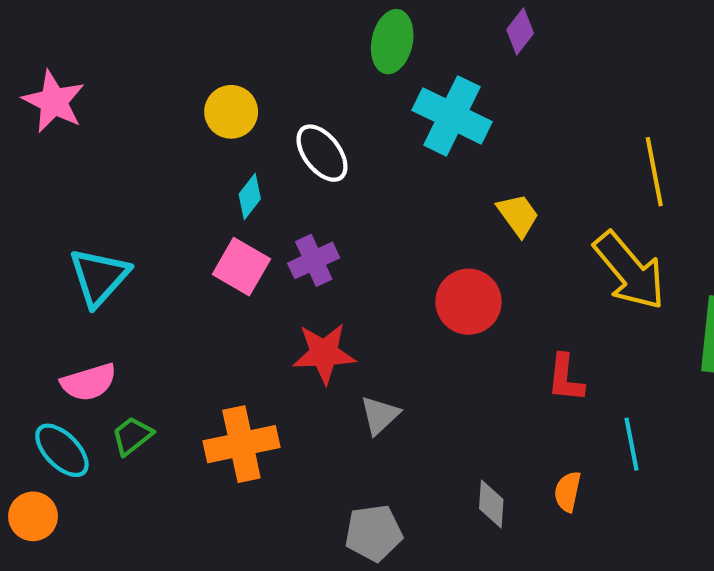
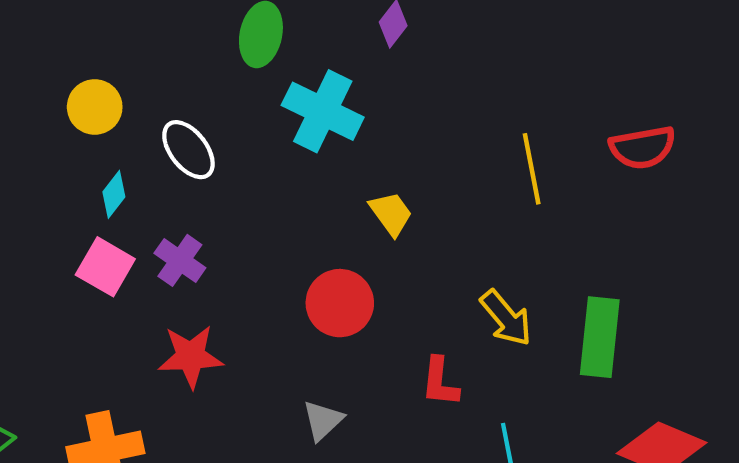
purple cross: (314, 260) -> (180, 260), turned -30
yellow arrow: (630, 271) -> (506, 318), moved, size x0.7
gray triangle: (380, 415) -> (323, 420), moved

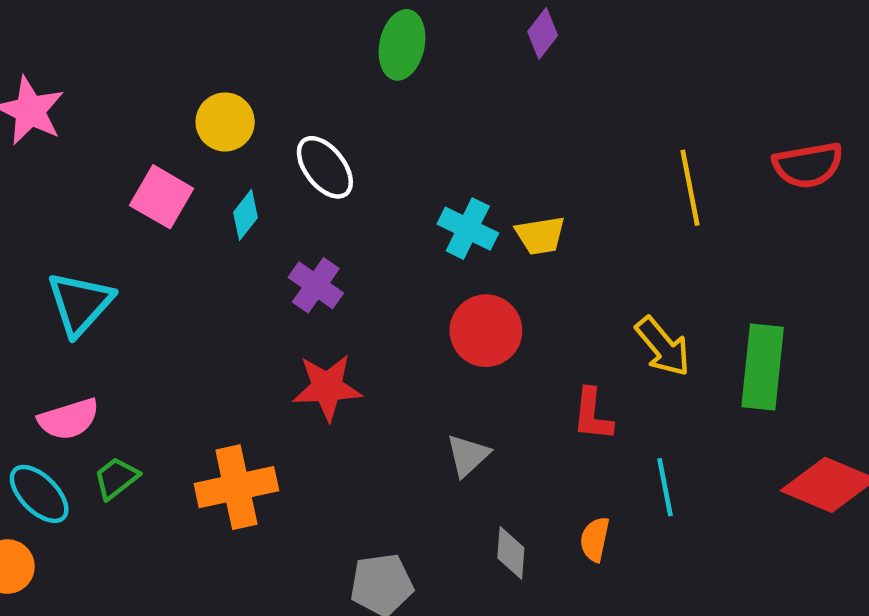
cyan cross: (323, 111) -> (468, 229), moved, size x0.7
yellow trapezoid: (391, 214) -> (540, 235), turned 117
pink square: (105, 267) -> (162, 197), moved

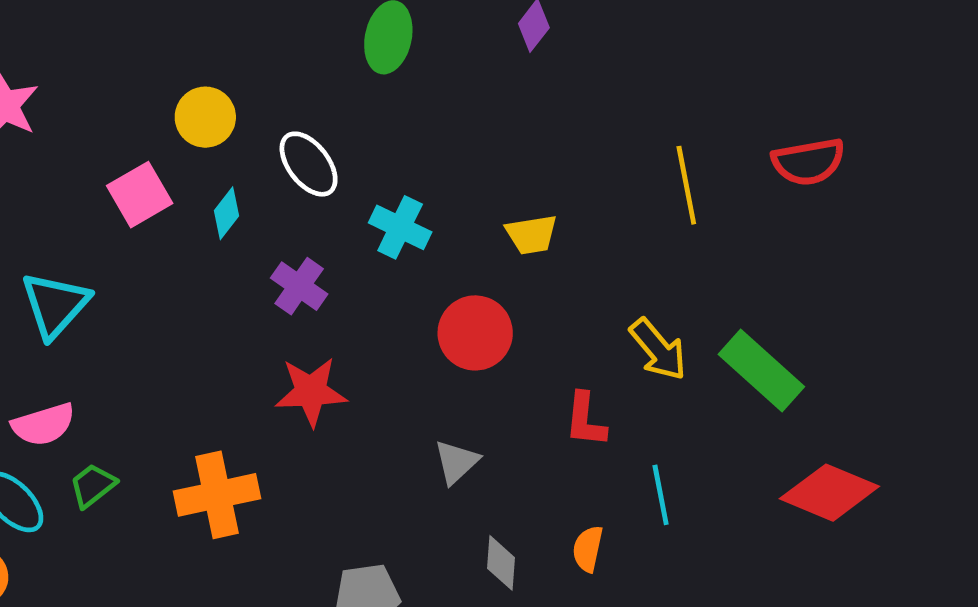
pink square: (162, 197) -> (140, 195), turned 30
cyan cross: (468, 229) -> (400, 227), moved
green rectangle: (763, 367) -> (761, 371), turned -54

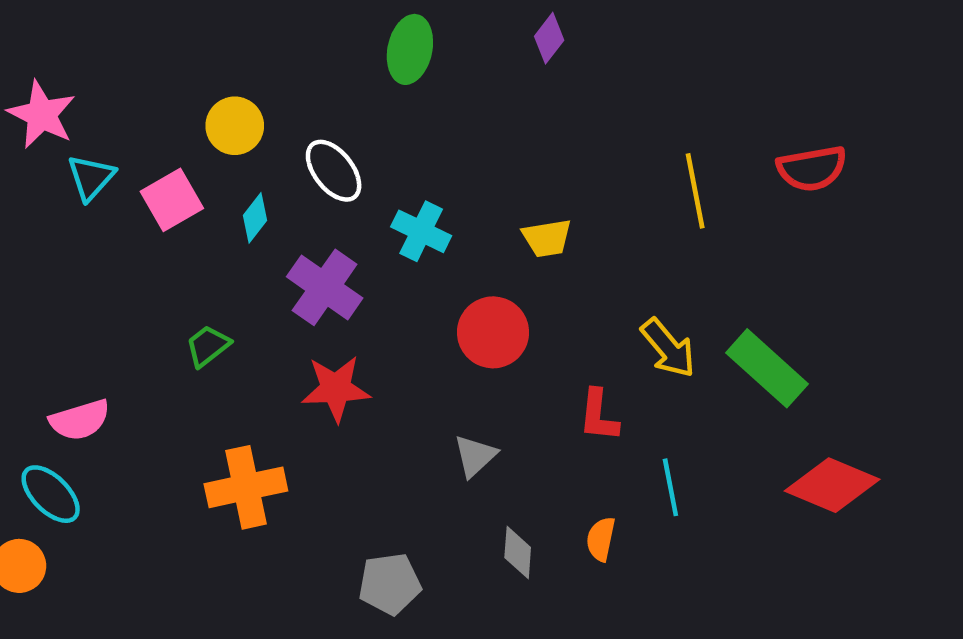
purple cross: (299, 286) -> (325, 287), size x1.4
cyan triangle: (55, 305) -> (91, 177), moved, size x0.7
green trapezoid: (93, 485) -> (208, 346), moved

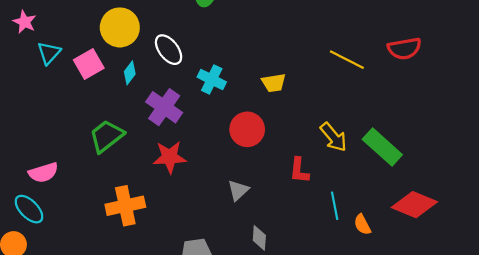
pink star: (42, 115) -> (25, 22), size x0.7
yellow circle: (235, 126) -> (120, 27), size x1.4
yellow line: (695, 191) -> (347, 60), turned -52
green trapezoid: (208, 346) -> (107, 136), size x1.6
orange semicircle: (601, 539) -> (362, 225), moved, turned -40

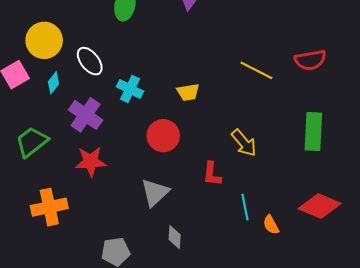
green rectangle: (382, 147) -> (313, 132), moved, turned 51
gray triangle: (238, 190) -> (155, 193), size x1.4

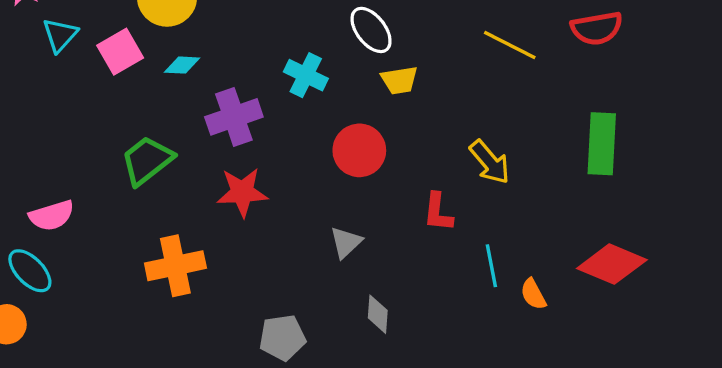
white ellipse: (90, 61) -> (371, 30), moved
cyan diamond: (53, 83) -> (182, 65), turned 55
purple cross: (86, 115) -> (234, 117), turned 36
gray triangle: (155, 193) -> (346, 242), size x0.7

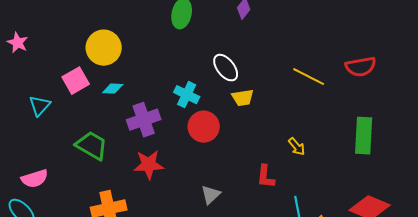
cyan triangle: (60, 35) -> (40, 106), moved
red circle: (359, 150) -> (204, 127), moved
green trapezoid: (147, 160) -> (92, 146), turned 68
yellow arrow: (490, 162) -> (297, 147), size x0.7

